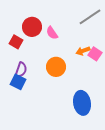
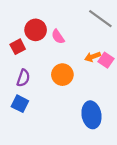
gray line: (90, 17) -> (100, 19), turned 70
red square: (16, 42) -> (18, 47), turned 32
blue square: (18, 82) -> (20, 104), moved

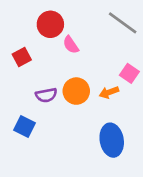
red circle: (36, 30) -> (50, 24), moved
orange arrow: (93, 57) -> (109, 92), moved
purple semicircle: (23, 78) -> (46, 95), moved, turned 60

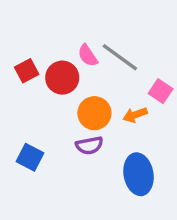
gray line: (123, 23) -> (120, 57), moved
red circle: (50, 24) -> (62, 78), moved
purple semicircle: (46, 95) -> (89, 145), moved

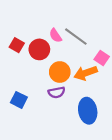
red square: (27, 71) -> (17, 45), turned -32
orange arrow: (135, 115) -> (86, 73), size x1.5

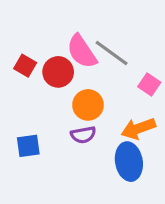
pink semicircle: (55, 35) -> (82, 51), size x1.6
orange arrow: (86, 73) -> (138, 129), moved
blue square: (19, 100) -> (28, 146), turned -35

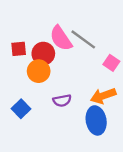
red square: (25, 66) -> (19, 49), turned -35
orange circle: (88, 105) -> (39, 71), moved
blue square: (28, 146) -> (21, 109), turned -36

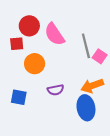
gray line: (83, 39) -> (86, 46), moved, turned 40
red circle: (43, 54) -> (29, 26), moved
blue square: (21, 109) -> (19, 97), turned -35

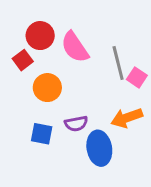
red square: (17, 44) -> (23, 60), turned -32
blue square: (19, 97) -> (42, 134), moved
blue ellipse: (86, 108) -> (99, 148), moved

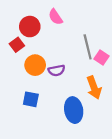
pink semicircle: (75, 47) -> (55, 17), moved, size x0.7
orange arrow: (127, 118) -> (94, 88), turned -90
purple semicircle: (76, 124) -> (57, 70), moved

